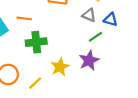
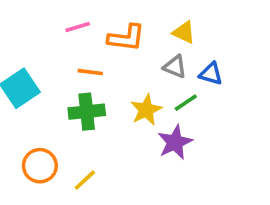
orange line: (24, 18) -> (90, 72), moved
yellow star: (60, 67) -> (146, 110), moved

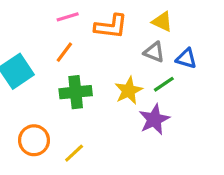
orange line: (90, 72) -> (64, 52), moved, turned -60

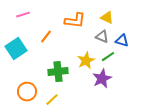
pink line: (68, 17) -> (23, 15), moved
green cross: (76, 92) -> (58, 72), moved

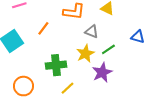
gray triangle: (102, 37) -> (92, 32), moved
blue triangle: (122, 41) -> (138, 37), moved
yellow line: (52, 100) -> (68, 88), moved

